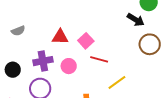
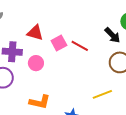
red line: (99, 59) -> (80, 46), moved
yellow line: (117, 82) -> (102, 94), moved

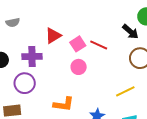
red triangle: (35, 33) -> (53, 36), turned -42
pink circle: (36, 63) -> (79, 67), moved

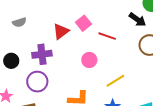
pink square: (78, 44) -> (83, 23), moved
yellow line: (125, 91) -> (115, 81), moved

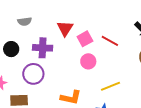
gray semicircle: (19, 22) -> (25, 21), moved
pink square: (83, 23) -> (85, 39), moved
red triangle: (61, 31) -> (65, 28), turned -30

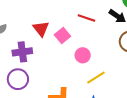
red line: (110, 41) -> (86, 18), moved
pink circle: (88, 61) -> (83, 55), moved

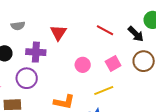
pink square: (62, 35) -> (113, 63), moved
pink circle: (83, 55) -> (83, 65), moved

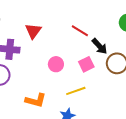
black arrow: (136, 34) -> (100, 46), moved

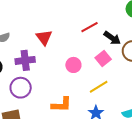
red line: (80, 31) -> (90, 27), turned -48

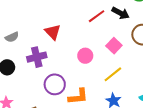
black arrow: (112, 38) -> (120, 13), moved
purple circle: (21, 88) -> (55, 84), moved

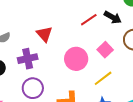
pink circle: (85, 56) -> (76, 59), size x1.5
purple circle: (55, 84) -> (33, 88), moved

